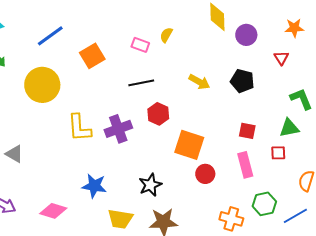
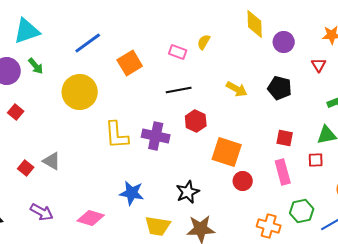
purple cross: (118, 129) -> (156, 136), turned 32

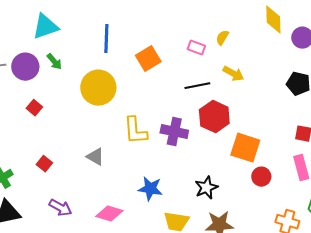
blue line: (88, 43) -> (106, 39), turned -52
yellow arrow: (237, 89) -> (233, 74), moved
red hexagon: (196, 121) -> (214, 117), size x1.4
gray triangle: (52, 161) -> (95, 157), moved

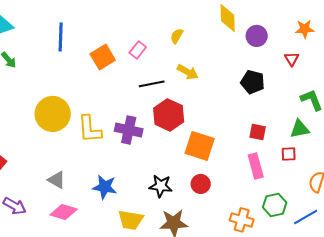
pink rectangle: (196, 48) -> (138, 50), moved, turned -72
yellow circle: (98, 88) -> (53, 114), moved
gray triangle: (95, 157) -> (57, 180), moved
red circle: (261, 177) -> (201, 184), moved
black star: (206, 188) -> (161, 186), turned 30

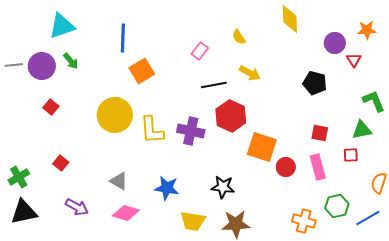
yellow semicircle: (177, 36) -> (239, 37), turned -63
purple circle: (257, 36) -> (335, 43), moved
orange square: (103, 57) -> (142, 71), moved
red circle: (201, 184) -> (286, 167), moved

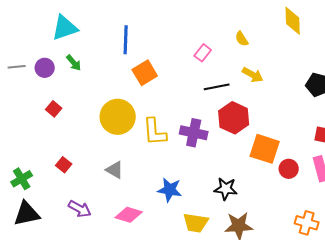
purple circle: (42, 66) -> (45, 68), size x0.7
gray triangle: (119, 181) -> (115, 170), moved

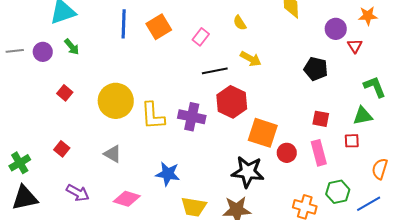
orange square: (145, 73) -> (159, 27), moved
red square: (54, 109) -> (65, 93), moved
black star: (226, 189) -> (248, 172), moved, size x1.4

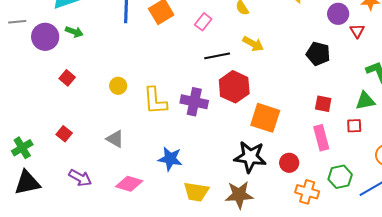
green arrow: (72, 47) -> (74, 32), turned -30
gray line: (15, 51) -> (17, 22), moved
purple circle: (43, 52) -> (45, 37), size x1.4
yellow circle: (116, 101) -> (118, 86), size x0.5
red circle: (287, 153) -> (289, 163), moved

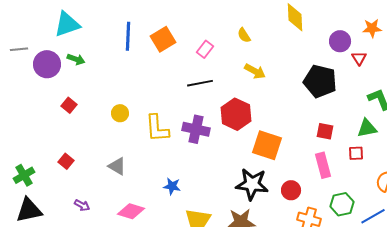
black pentagon: (318, 54) -> (320, 81), size x1.4
black line: (217, 56) -> (200, 83), moved
blue star: (170, 159) -> (172, 186), size x0.7
purple arrow: (80, 178) -> (82, 205), size x0.7

